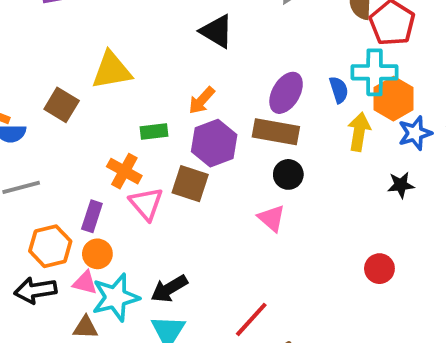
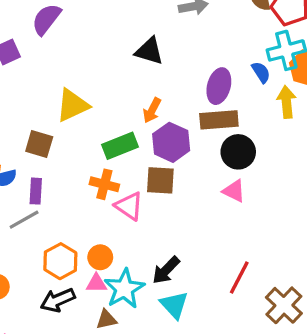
green rectangle: (154, 131) -> (120, 146), size x1.5
black circle: (288, 174) -> (238, 152), size x1.4
purple rectangle: (92, 216) -> (36, 191), moved

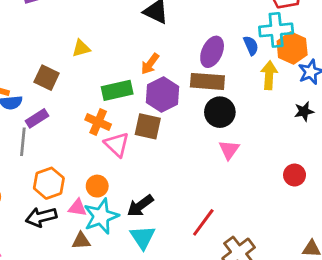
yellow triangle: (72, 105) -> (81, 48), size x0.6
purple rectangle: (36, 191) -> (37, 118), turned 45
pink triangle: (234, 191) -> (229, 150), moved, turned 30
gray line: (24, 220) -> (23, 142), turned -64
orange circle: (100, 257) -> (97, 186), moved

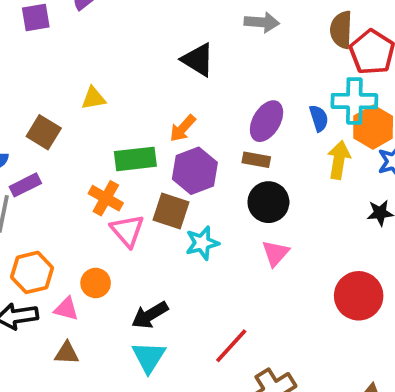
brown rectangle: (207, 81) -> (256, 160), size x0.6
red circle: (295, 175) -> (359, 296), size x1.6
cyan star: (101, 216) -> (202, 243), moved, size x0.7

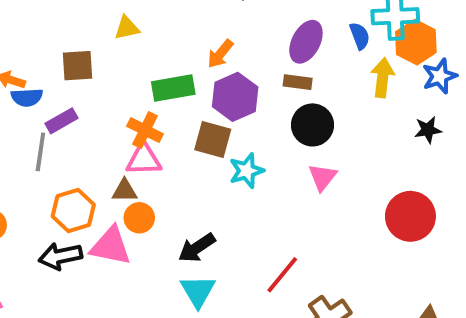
brown square: (44, 132) -> (77, 66), turned -32
pink triangle: (127, 231) -> (144, 159), moved, turned -48
pink triangle: (66, 309) -> (111, 246), size x1.6
brown triangle: (67, 353) -> (125, 191), moved

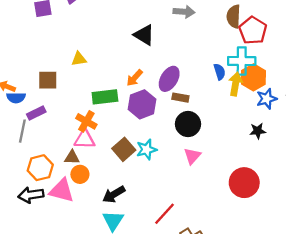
purple ellipse: (306, 42) -> (169, 79), moved
yellow arrow: (383, 78) -> (235, 84), moved
brown square: (213, 139) -> (124, 149), moved, turned 30

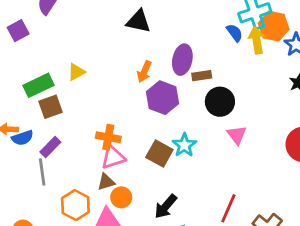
green rectangle: (105, 97) -> (39, 85), moved

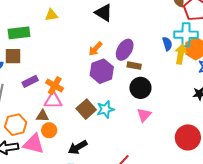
yellow triangle: (76, 72) -> (51, 15), moved
brown square: (50, 107) -> (13, 56), moved
purple rectangle: (50, 147) -> (30, 81), moved

